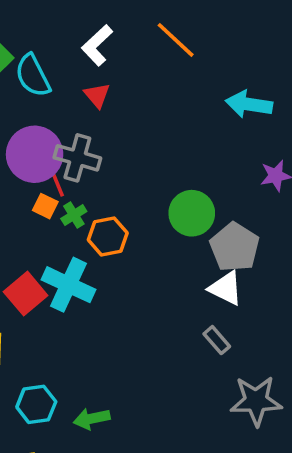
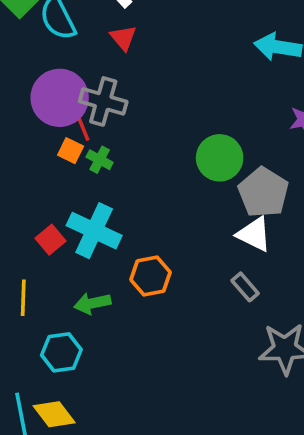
green cross: (74, 215) -> (100, 160), turned -30
orange hexagon: (108, 236) -> (151, 276), moved
red square: (26, 294) -> (51, 240), size x0.7
green arrow: (92, 419) -> (92, 303), moved

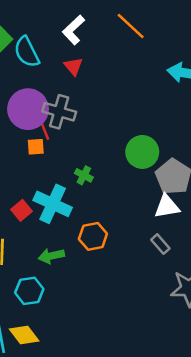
orange square: (71, 151) -> (36, 147), turned -30
green cross: (100, 160) -> (84, 175), moved
white triangle: (254, 234) -> (167, 206), turned -36

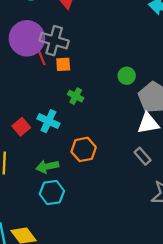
orange square: (36, 147) -> (63, 64), moved
green circle: (142, 152) -> (127, 76), size x0.6
cyan cross: (53, 204) -> (48, 121), size x0.7
cyan hexagon: (29, 291) -> (52, 192), moved

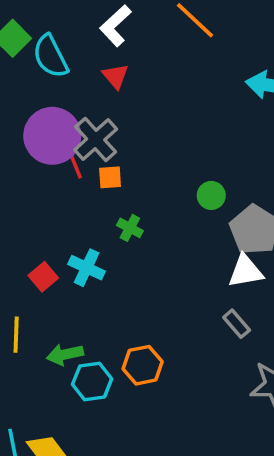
gray cross: (54, 41) -> (96, 139), turned 32
orange hexagon: (84, 149) -> (143, 365), moved
green arrow: (47, 166) -> (65, 354), moved

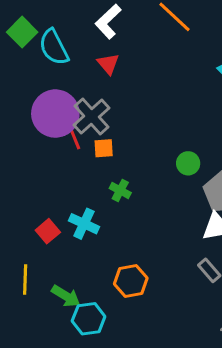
green arrow: (65, 354) -> (66, 296), turned -136
orange hexagon: (143, 365) -> (131, 281), moved

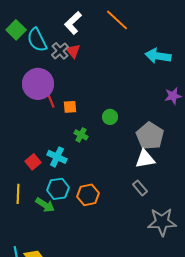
gray cross: (92, 117) -> (60, 51), moved, size x0.7
green circle: (188, 163) -> (110, 117), moved
cyan hexagon: (89, 319) -> (58, 189), moved

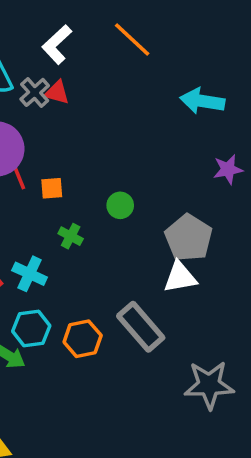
red triangle: (73, 51) -> (57, 92), turned -35
gray rectangle: (140, 188) -> (141, 327), moved, size x1.8

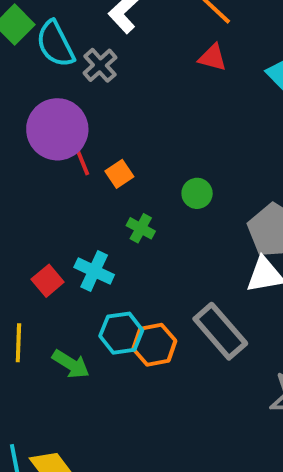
red triangle: (57, 92) -> (213, 58), moved
orange square: (52, 188) -> (119, 174), turned -30
cyan hexagon: (31, 328) -> (121, 333), moved

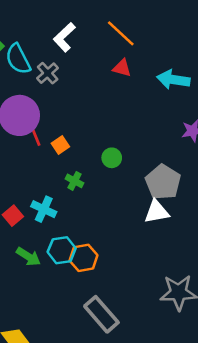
gray rectangle: (220, 331) -> (101, 314), moved
green arrow: (71, 364) -> (28, 257), moved

